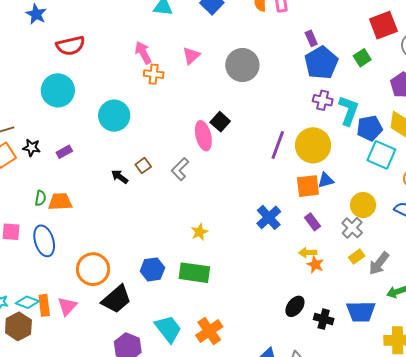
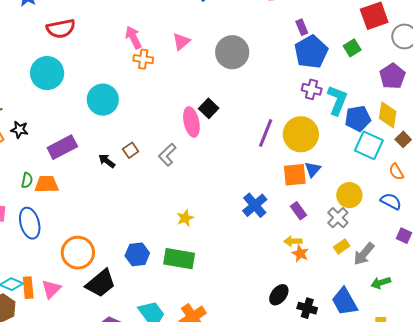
purple rectangle: (64, 152) -> (62, 147), moved, size x1.8
blue triangle: (326, 180) -> (313, 169), turned -36
blue trapezoid: (361, 312) -> (345, 302), turned 60

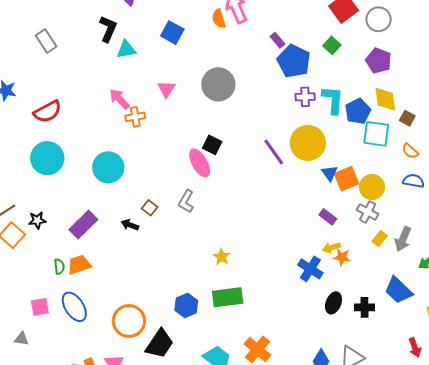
purple line: (266, 133) -> (274, 152), turned -40
orange square: (295, 175) -> (346, 179), moved
blue cross: (255, 205) -> (310, 269), moved

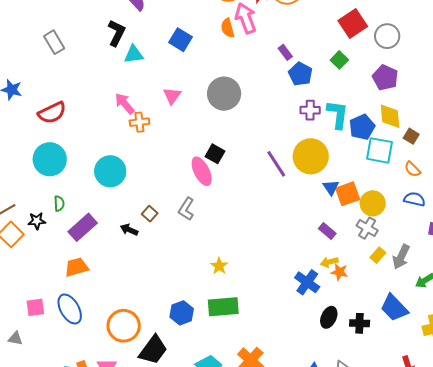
blue pentagon: (294, 61) -> (300, 74), size x0.7
green semicircle: (59, 267) -> (59, 204), moved

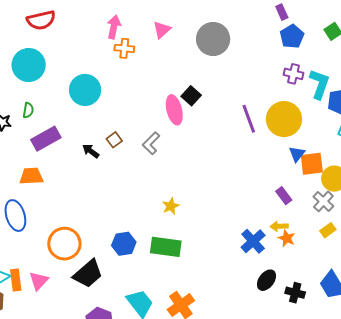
pink arrow: (125, 104) -> (114, 27), turned 40

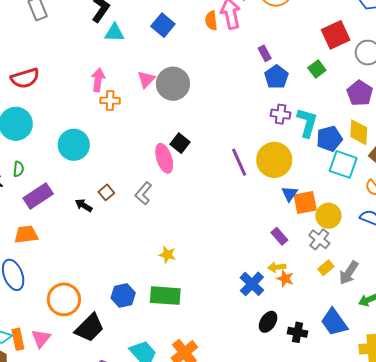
gray circle: (213, 39) -> (173, 84), moved
yellow star: (171, 206) -> (167, 255), turned -30

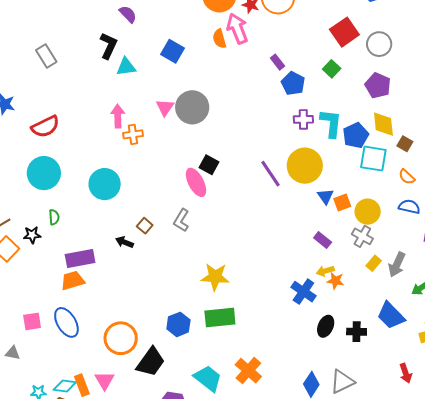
purple rectangle: (38, 196) -> (80, 258), moved, turned 32
orange square: (305, 203) -> (342, 202), size x0.7
yellow star: (167, 255) -> (215, 277), size x1.6

